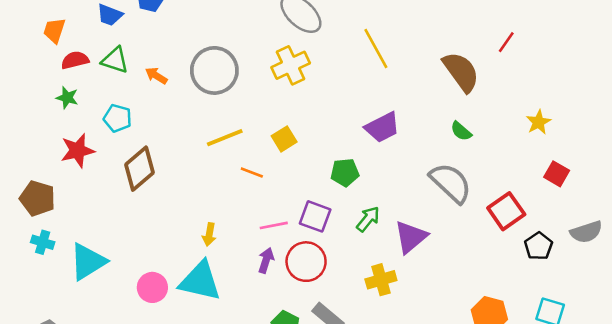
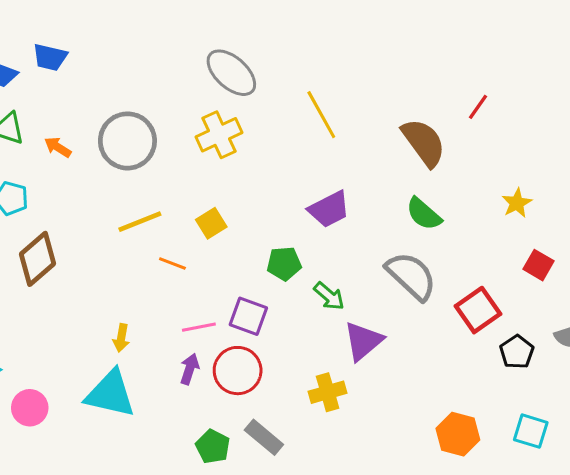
green semicircle: (461, 131) -> (424, 214), size x1.4
green arrow: (368, 219) -> (329, 296), moved, turned 92
pink circle: (152, 287) -> (30, 408), moved

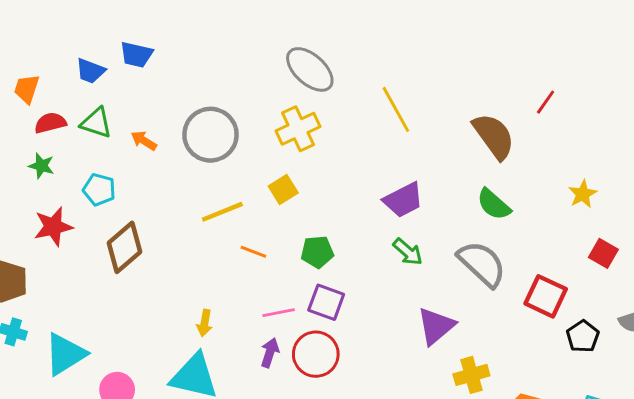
yellow square: (211, 223) -> (283, 190), moved
green pentagon: (284, 263) -> (317, 252), moved
green arrow: (329, 296) -> (408, 252), moved
red square: (478, 310) -> (546, 296), turned -30
yellow cross: (328, 392) -> (471, 375), moved

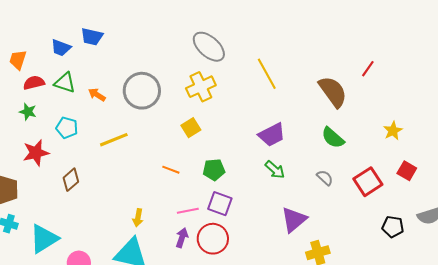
yellow line: (222, 212) -> (114, 140), moved
brown diamond: (124, 247) -> (71, 180), moved, size x0.7
gray semicircle: (482, 264) -> (325, 178), size x0.5
red square: (546, 296) -> (368, 182), moved, turned 32
black pentagon: (583, 336) -> (393, 227), turned -30

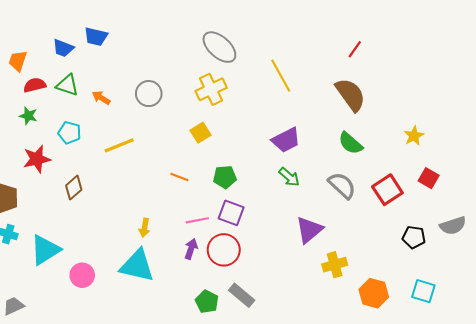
red line: (368, 69) -> (355, 49), moved
gray circle: (142, 91) -> (149, 94), size x0.7
gray semicircle: (325, 178) -> (342, 185), size x1.6

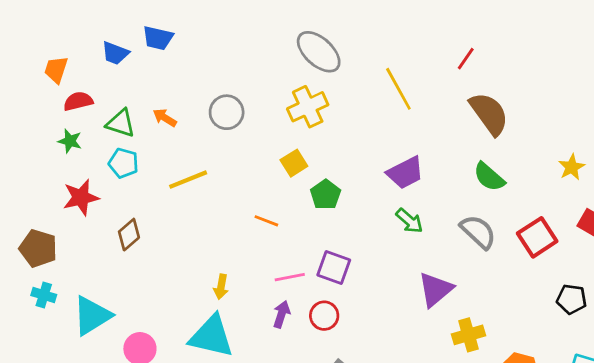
red line: (355, 49) -> (466, 59), moved
green triangle: (67, 85) -> (121, 123), moved
green pentagon: (225, 177) -> (326, 195), moved, turned -30
red circle: (224, 250) -> (324, 316), size x0.7

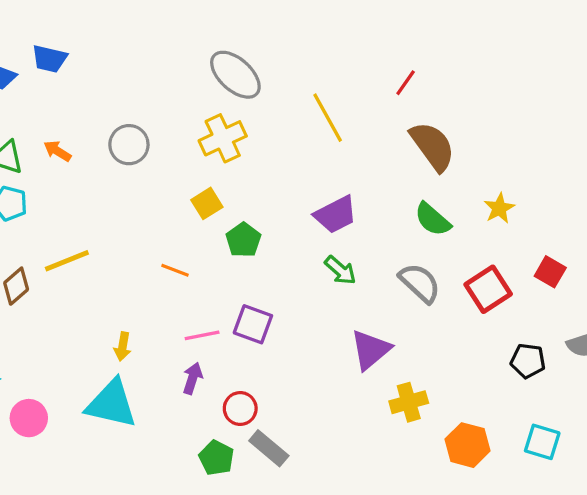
yellow star: (572, 167) -> (499, 208), moved
yellow line: (188, 180) -> (67, 261), moved
red circle: (324, 316) -> (240, 409), moved

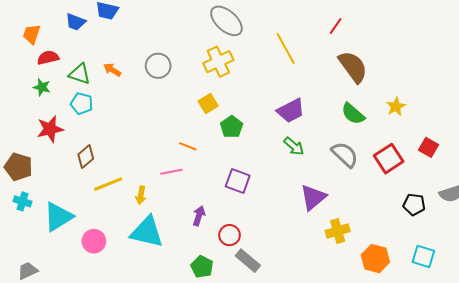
yellow line: (67, 261) -> (108, 184), moved
pink line: (202, 335) -> (171, 172), moved
yellow arrow: (123, 347) -> (141, 195), moved
green pentagon: (216, 458) -> (202, 267), moved

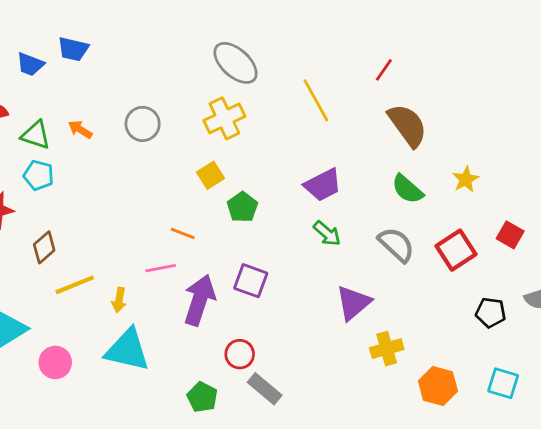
purple arrow: (199, 216) -> (199, 300), moved, size x1.8

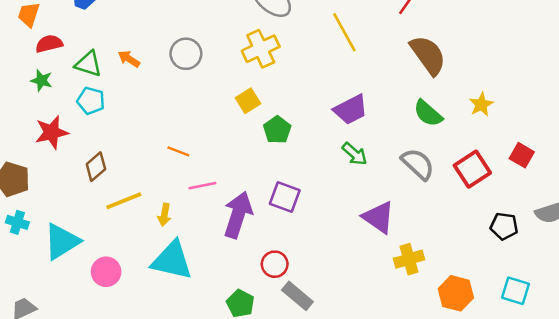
orange line: (183, 233) -> (178, 151), moved
purple triangle: (353, 303) -> (379, 217), turned -45

